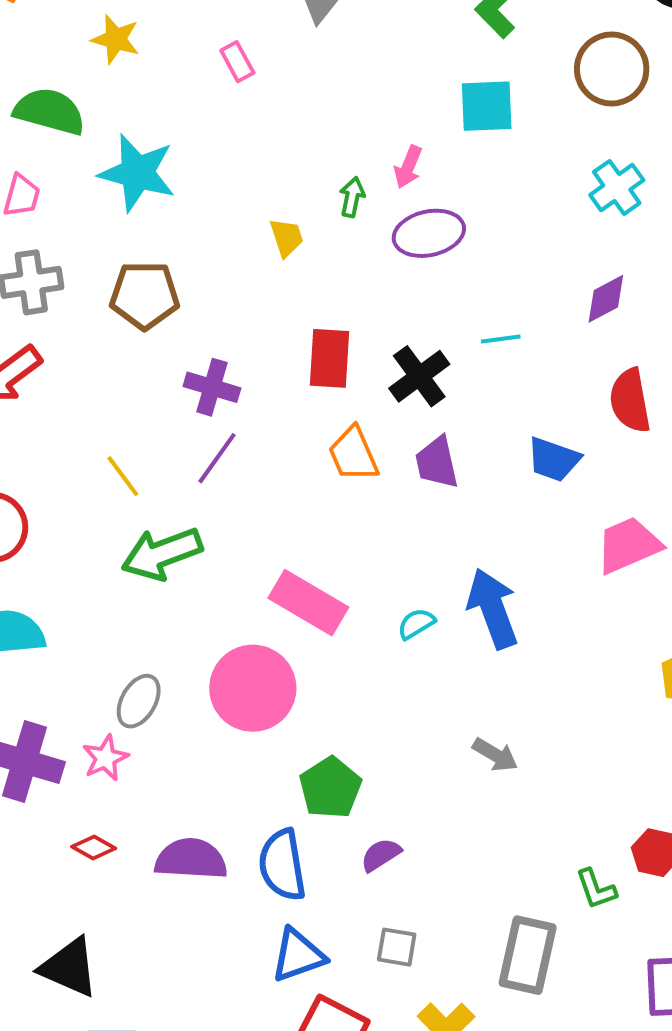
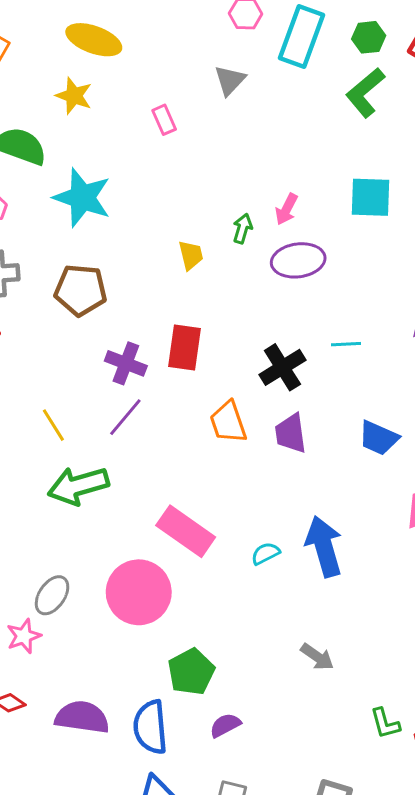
cyan square: (487, 106) -> (371, 197), moved
red rectangle: (329, 358) -> (185, 348), moved
green L-shape: (596, 889) -> (385, 723), moved

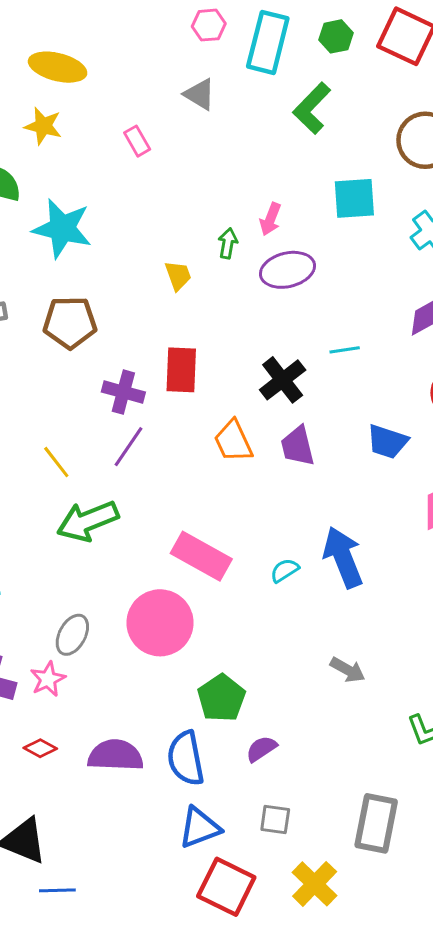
gray triangle: (230, 80) -> (200, 94), turned -36
green L-shape: (365, 92) -> (312, 108), moved

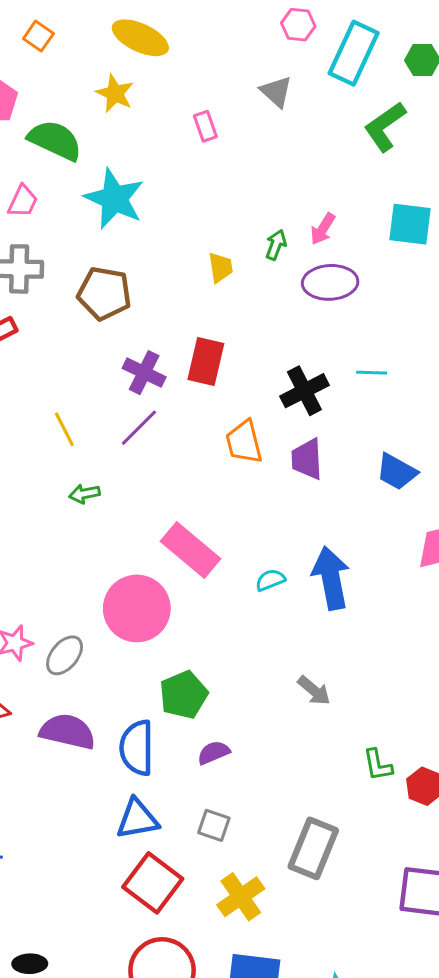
green arrow: (88, 521) -> (84, 494), size x0.5
gray ellipse: (72, 635) -> (65, 655), moved

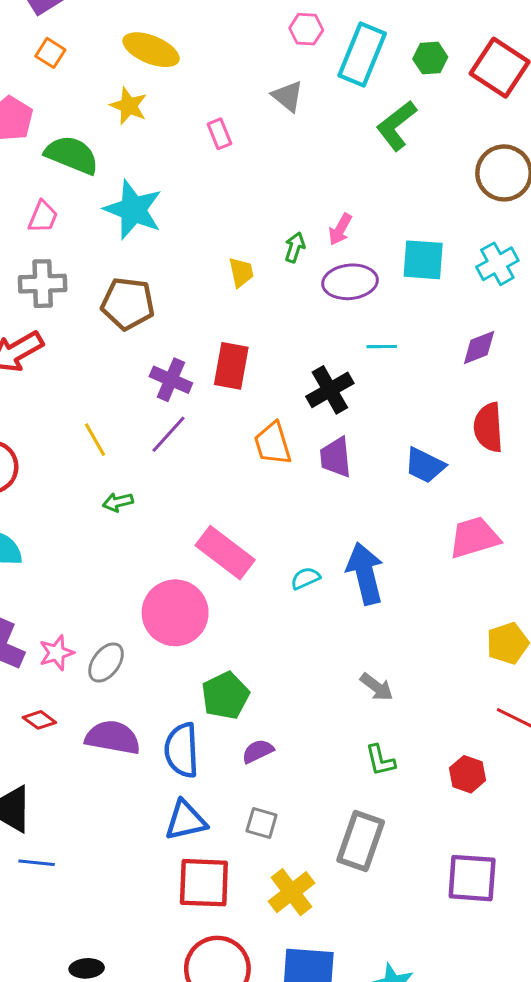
cyan square: (410, 224) -> (423, 260), moved
cyan line: (372, 373) -> (382, 347), moved
gray arrow: (314, 691) -> (377, 687), moved
green L-shape: (378, 765) -> (380, 760), moved
red square: (153, 883) -> (204, 883), turned -32

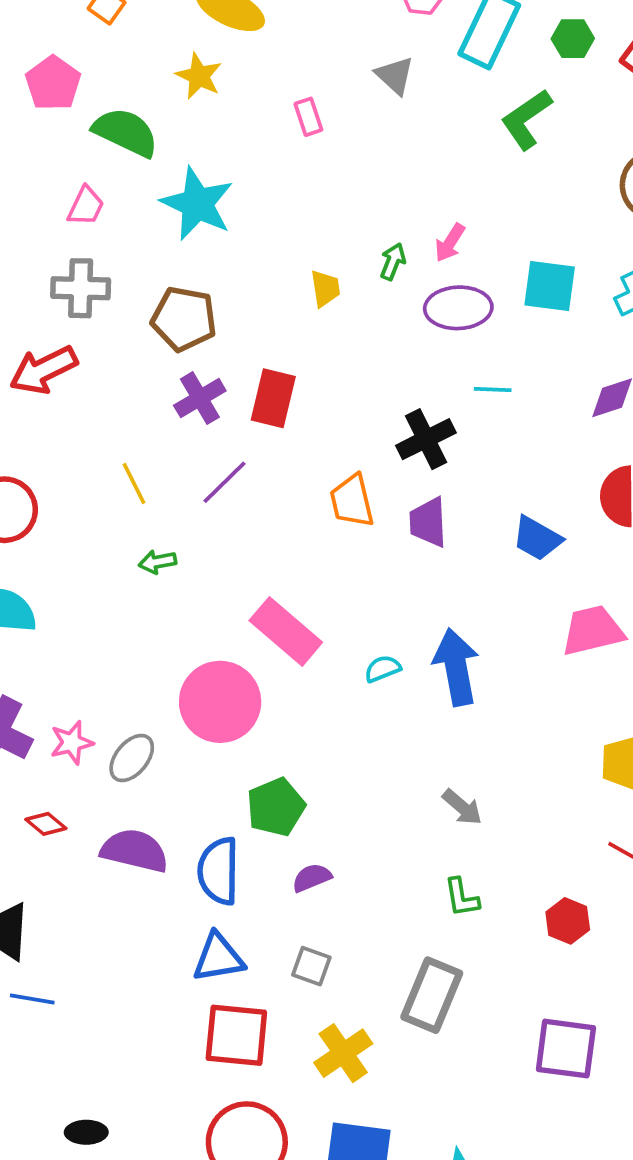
red rectangle: (231, 366) -> (273, 398), moved
purple cross: (171, 380) -> (200, 398), moved, turned 33

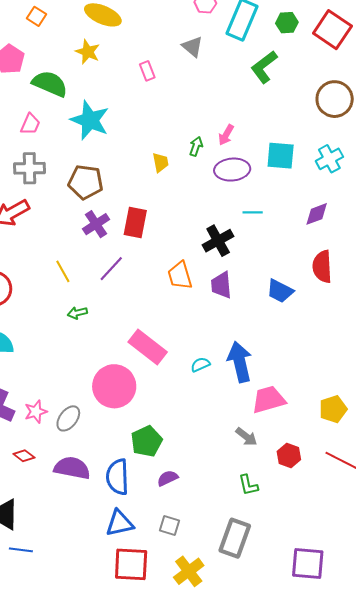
pink trapezoid: (593, 630) -> (269, 400), moved
red hexagon: (568, 921) -> (289, 455), moved

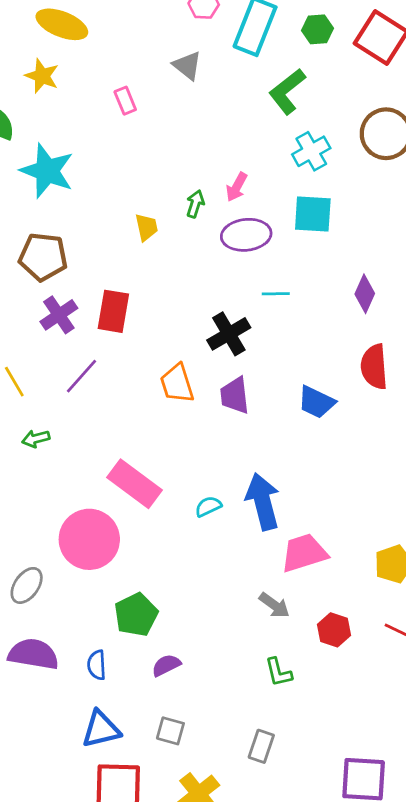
cyan cross: (329, 159) -> (311, 151), moved
purple diamond: (317, 214) -> (365, 294), turned -44
blue semicircle: (117, 477) -> (97, 665), size x0.6
gray rectangle: (235, 538) -> (261, 746), size x0.6

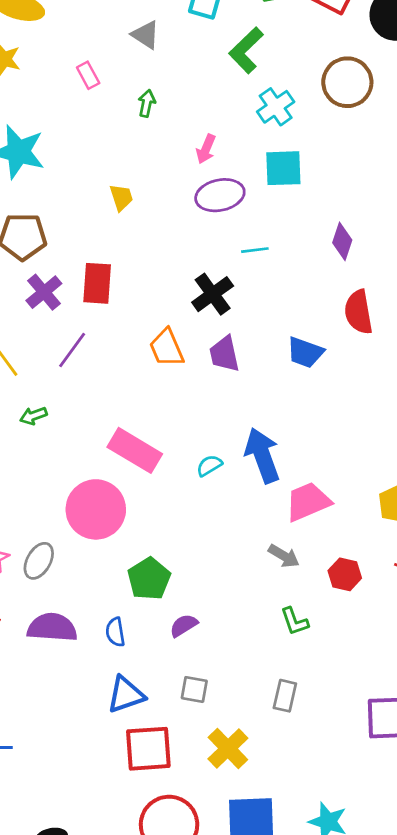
green arrow: (195, 204) -> (147, 103), moved

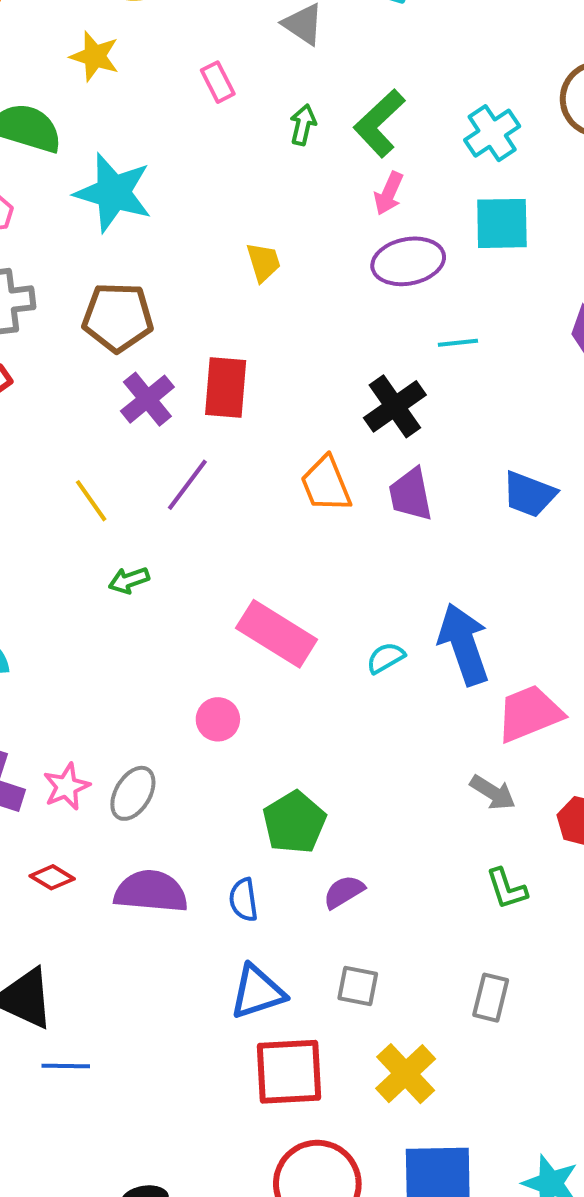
green L-shape: (246, 50) -> (379, 123), moved
pink circle: (96, 509) -> (218, 719), size x0.5

